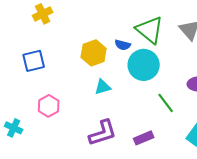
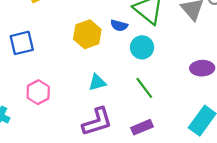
cyan circle: (144, 65) -> (142, 47), size x0.7
cyan triangle: (103, 87) -> (97, 82), moved
green line: (166, 103) -> (144, 88), moved

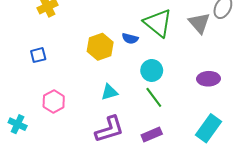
blue square: (22, 43) -> (38, 55), size x0.7
cyan circle: (142, 47) -> (152, 70), moved

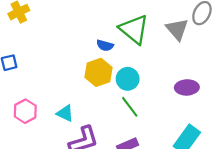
yellow hexagon: (100, 47) -> (99, 72), moved
cyan triangle: (109, 92) -> (65, 113), moved, turned 42

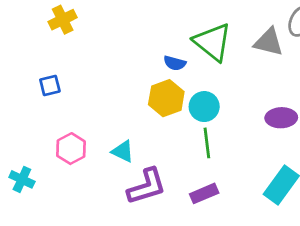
gray triangle: (177, 29) -> (269, 42), turned -35
green line: (130, 107) -> (207, 143), turned 30

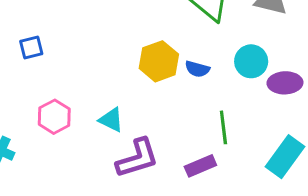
blue semicircle: (175, 63) -> (197, 69), moved
cyan circle: (204, 107) -> (251, 61), moved
green line: (207, 143) -> (223, 127), moved

